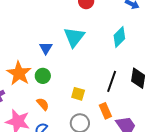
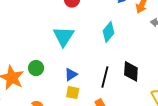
blue triangle: (46, 48) -> (71, 75), moved, turned 32
green circle: (43, 76) -> (36, 68), moved

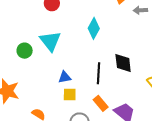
green circle: (36, 68) -> (25, 51), moved
blue triangle: (71, 75) -> (65, 77), turned 32

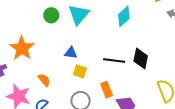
black line: (98, 73) -> (114, 60), turned 75
blue triangle: (65, 77) -> (71, 53), moved

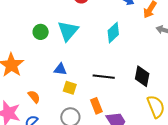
black diamond: (141, 59) -> (142, 76), moved

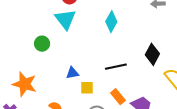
cyan triangle: (68, 31) -> (65, 19), moved
black diamond: (142, 76) -> (152, 54), turned 35

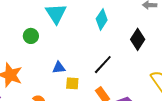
black diamond: (152, 54) -> (138, 39), moved
black line: (116, 67) -> (103, 65), turned -40

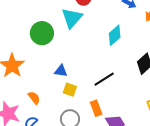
green circle: (31, 36) -> (42, 33), size x1.5

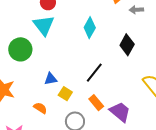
yellow square: (70, 90) -> (65, 94), turned 32
orange semicircle: (34, 98) -> (40, 108), moved

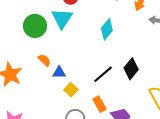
black diamond: (127, 45) -> (131, 69), moved
green circle: (20, 49) -> (35, 26), moved
orange semicircle: (40, 108) -> (44, 60), moved

